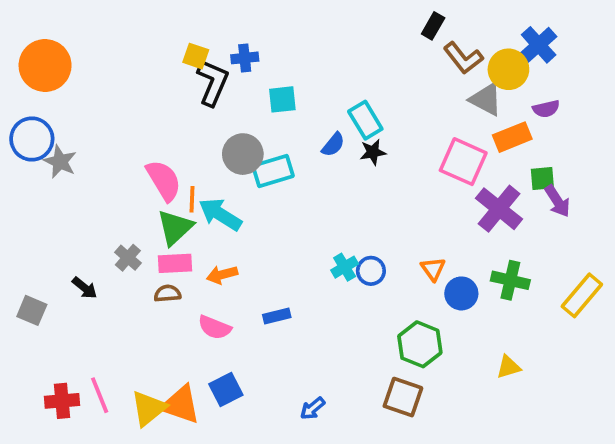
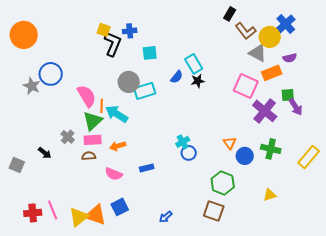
blue circle: (32, 139) -> (51, 74), moved
blue circle: (371, 271) -> (189, 153), moved

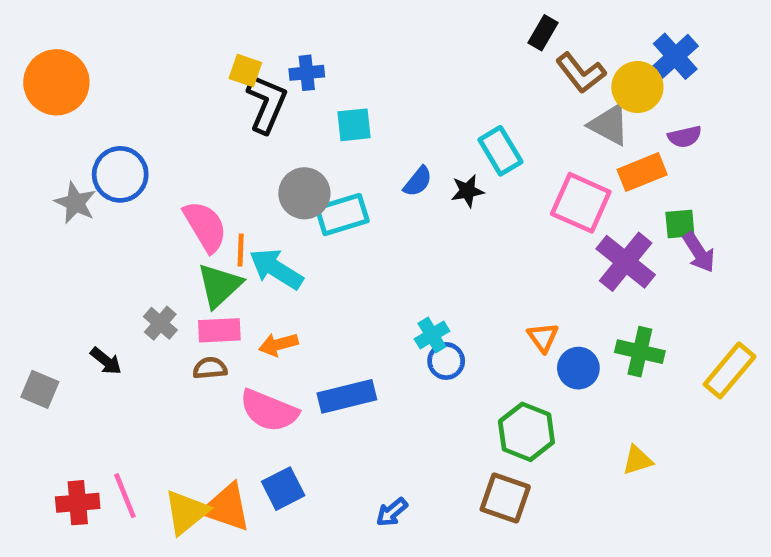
cyan rectangle: (194, 64) -> (500, 151), moved
blue rectangle: (147, 168) -> (347, 396), size x1.6
pink semicircle: (114, 174) -> (269, 411), size x1.4

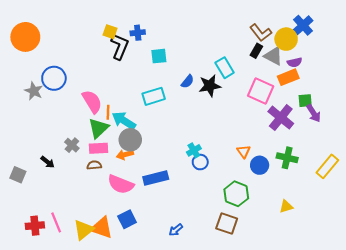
black rectangle: (543, 33) -> (256, 51), moved
purple semicircle: (685, 137) -> (295, 62), moved
black star: (467, 191) -> (210, 86), size x1.5
gray circle: (304, 193) -> (130, 140), moved

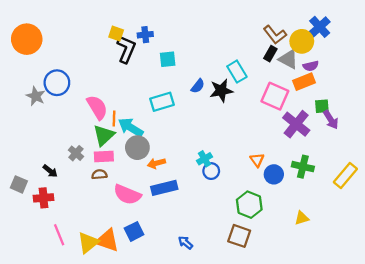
orange arrow: (125, 155) -> (156, 163), moved
red cross: (35, 226) -> (43, 198), moved
blue arrow: (176, 230) -> (185, 243), turned 80

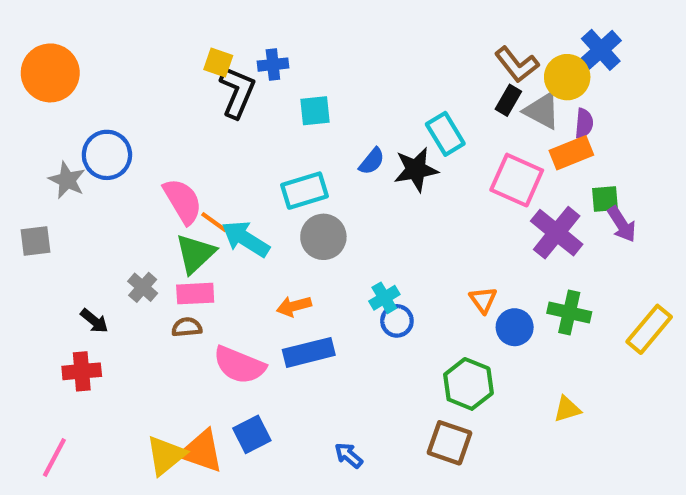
purple semicircle: (311, 66) -> (584, 123), turned -72
orange line: (114, 119) -> (214, 222), turned -56
gray circle: (137, 148) -> (323, 237), moved
gray square: (19, 184) -> (36, 241), moved, turned -30
pink line: (59, 235) -> (54, 457), moved, turned 50

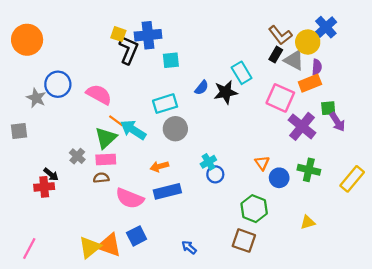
blue cross: (273, 65) -> (148, 35), size x1.6
pink semicircle: (183, 201) -> (99, 94), moved, turned -30
red cross: (82, 371) -> (44, 187), moved

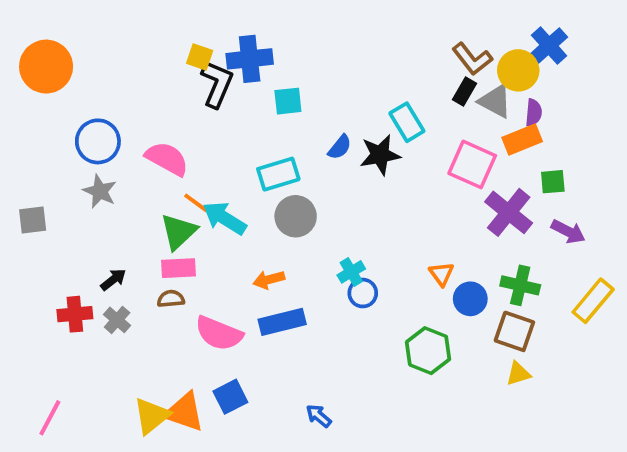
gray star: (36, 98) -> (100, 191), moved
purple arrow: (337, 122) -> (568, 232), moved, turned -30
gray cross: (77, 156) -> (117, 320), moved
black arrow: (51, 174) -> (113, 280), moved, turned -77
brown square: (244, 241) -> (514, 331), moved

